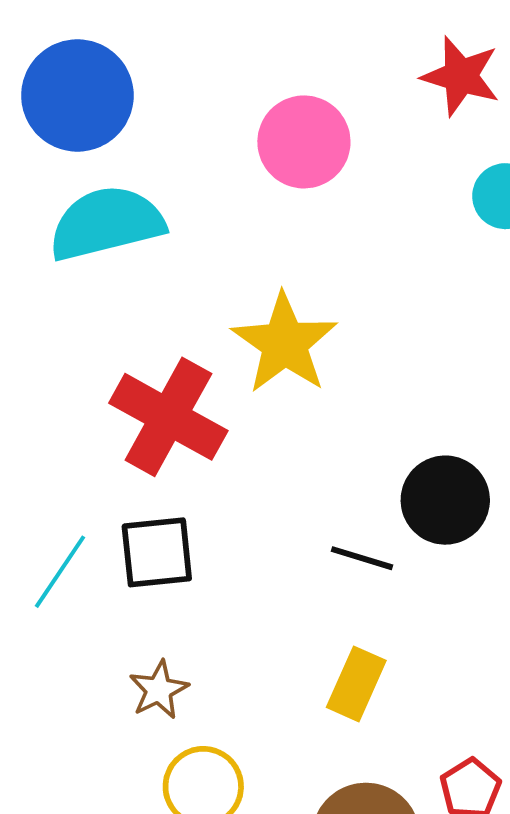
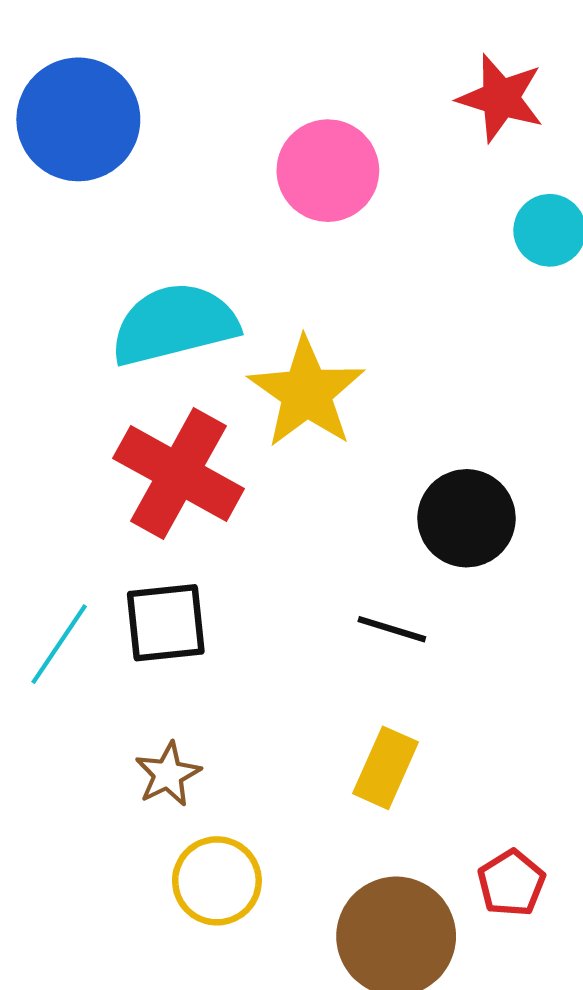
cyan semicircle: (106, 223) -> (174, 324), moved
black circle: (445, 500) -> (467, 518), moved

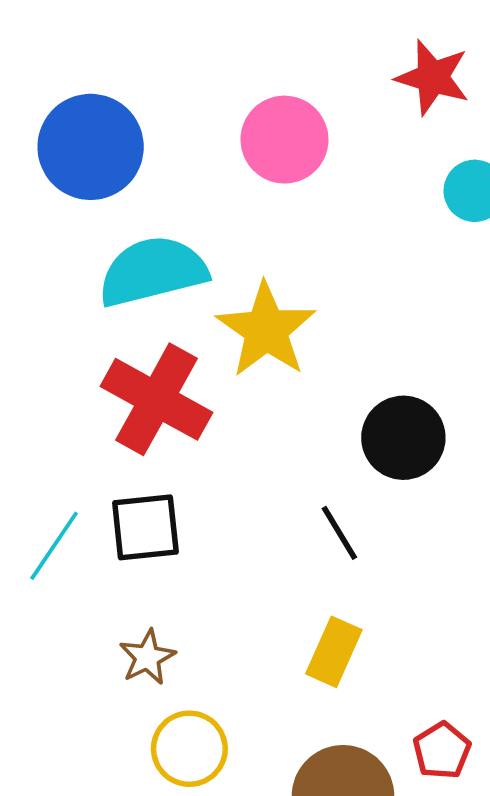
blue circle: (78, 119) -> (91, 147), moved
black line: (392, 629) -> (339, 533), turned 42

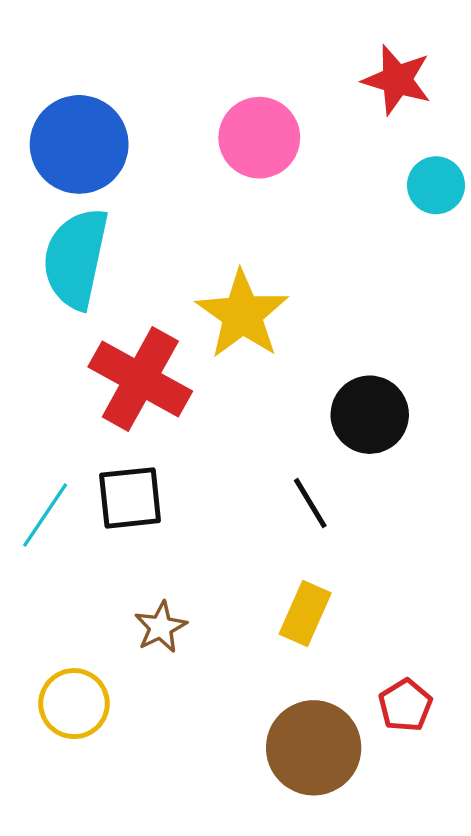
cyan semicircle: (153, 271) -> (76, 258), moved, turned -64
brown star: (147, 657) -> (161, 627), moved
yellow circle: (189, 749) -> (74, 704), moved

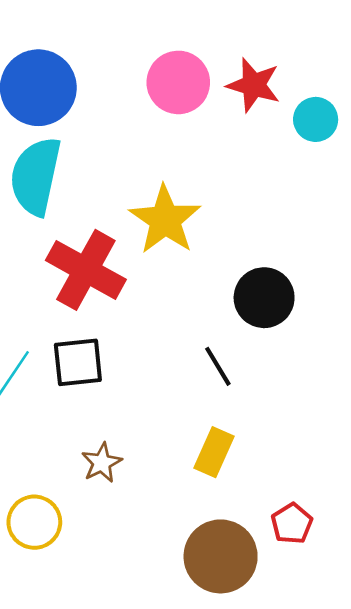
red star: (397, 80) -> (254, 85), moved

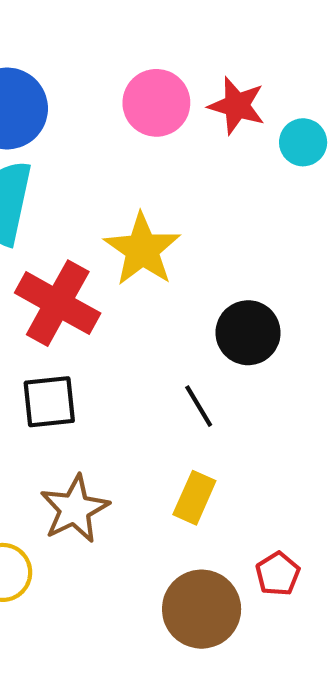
brown star: (102, 463) -> (75, 509), size x1.6

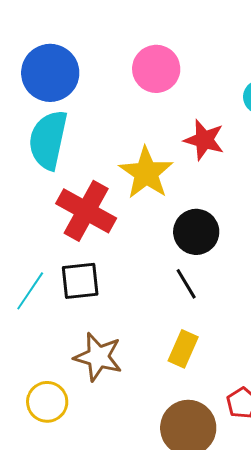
red star: (237, 106) -> (204, 140), moved
black circle: (248, 333) -> (196, 232), moved
brown star: (75, 509) -> (98, 357), turned -30

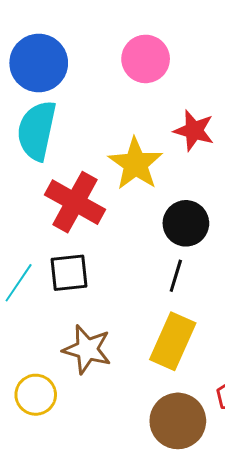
black line: (186, 284) -> (176, 276), turned 48
yellow rectangle: (183, 349) -> (173, 341), size x1.5

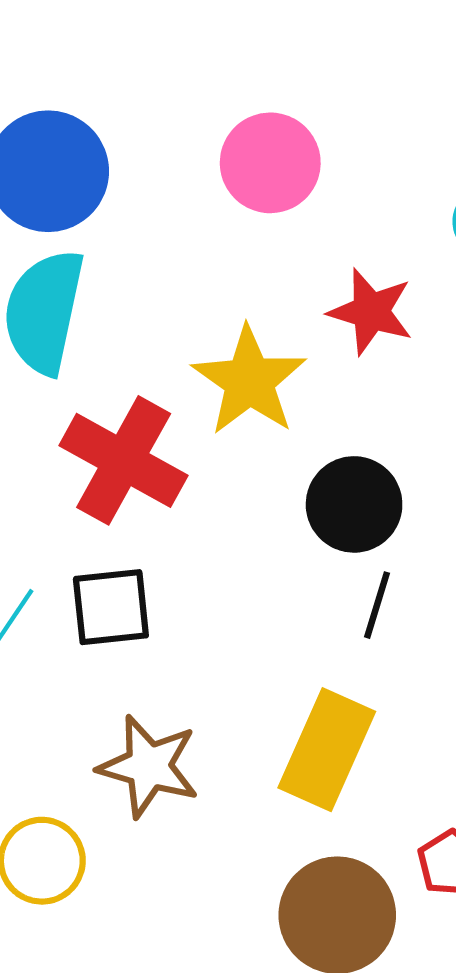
black line: (176, 276) -> (377, 605), moved

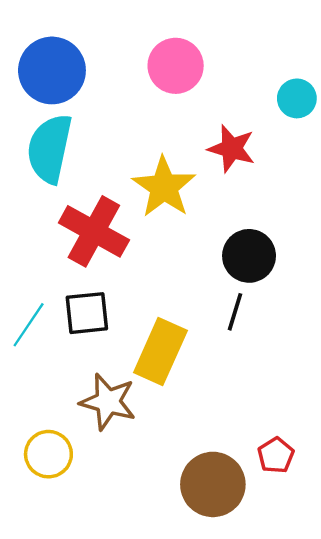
black circle: (354, 504) -> (249, 256), moved
yellow rectangle: (327, 750) -> (160, 352), moved

